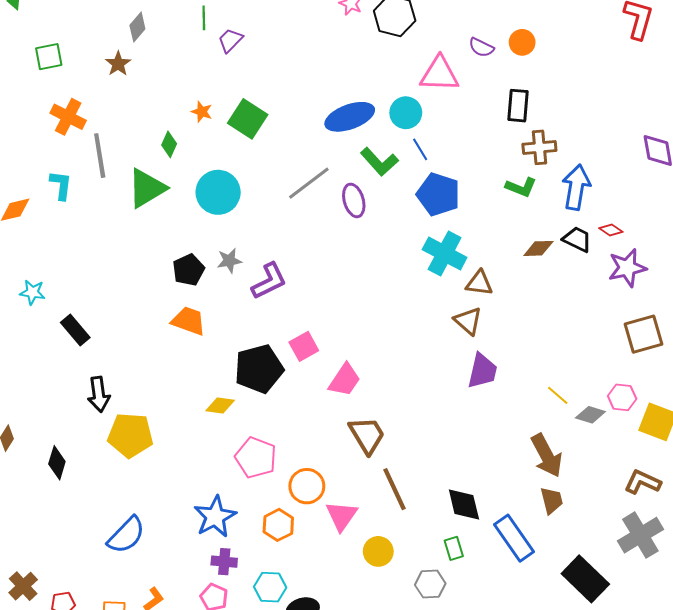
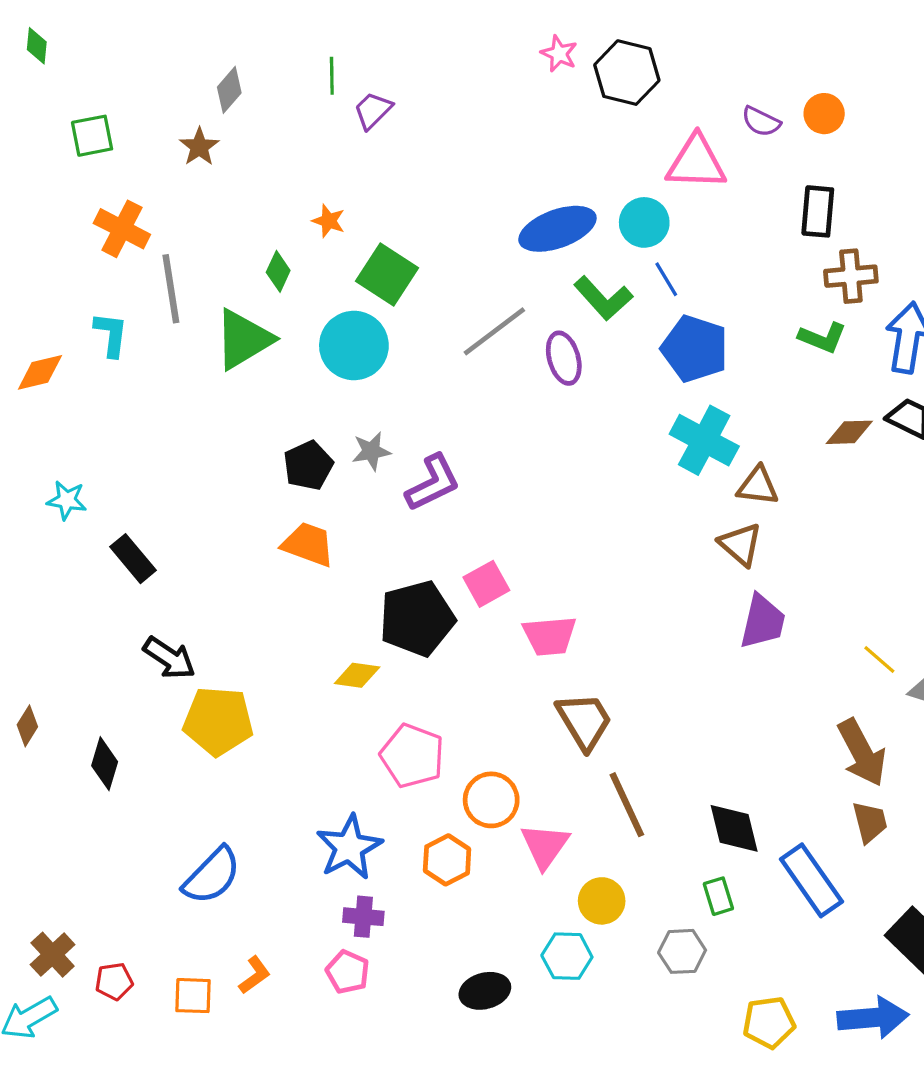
green square: (248, 119) -> (387, 275), moved
pink trapezoid: (345, 380) -> (550, 636), turned 51
black arrow: (99, 394) -> (169, 658), turned -48
cyan hexagon: (270, 587) -> (567, 956), moved

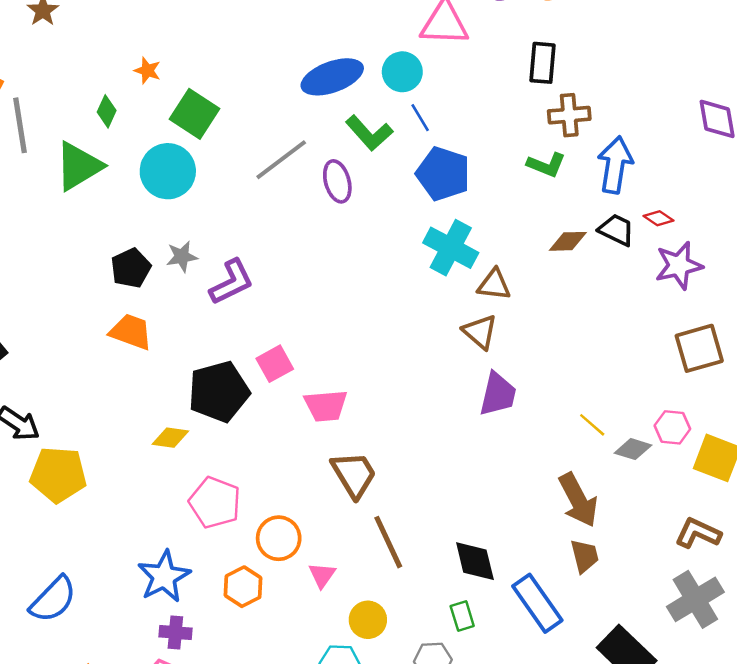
pink triangle: (545, 846) -> (322, 575), size x0.7

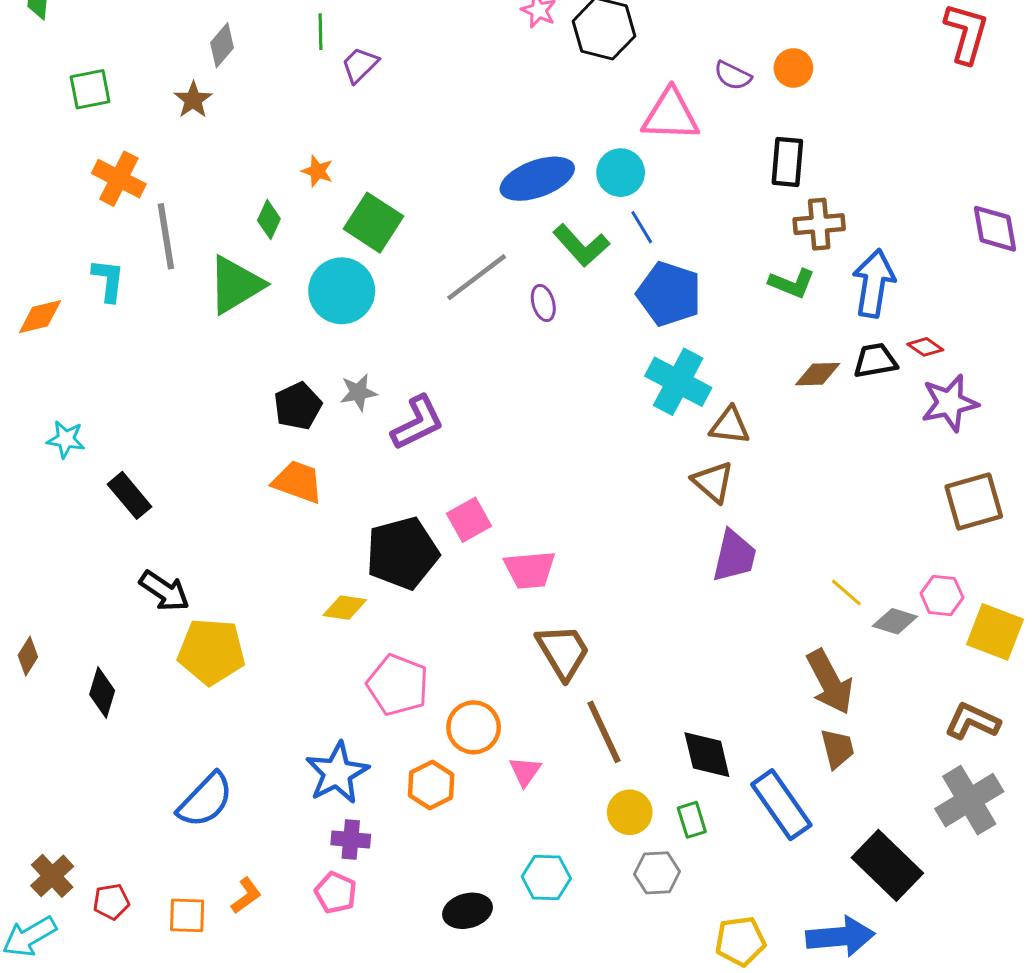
purple ellipse: (337, 181) -> (543, 303), size x0.7
black trapezoid: (616, 230) -> (875, 361), turned -36
yellow circle: (368, 620) -> (630, 812), moved

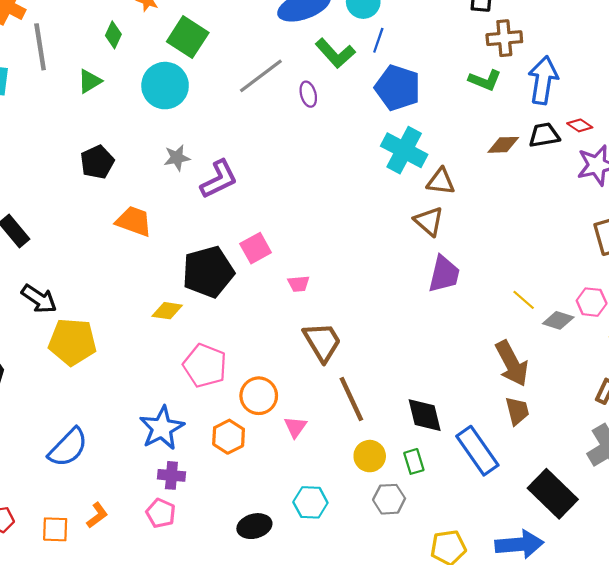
blue line: (642, 227) -> (378, 40), turned 50
green triangle: (236, 285) -> (90, 81), size x0.6
black pentagon: (298, 406) -> (97, 162), moved
pink trapezoid: (530, 570) -> (299, 284), size x0.6

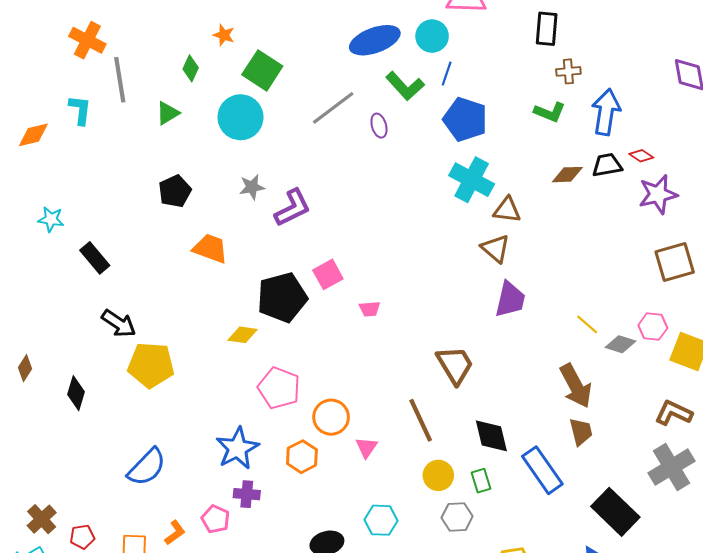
brown cross: (504, 38) -> (568, 71), size x0.7
brown trapezoid: (322, 342) -> (455, 365), moved
pink pentagon: (161, 513) -> (216, 519), moved

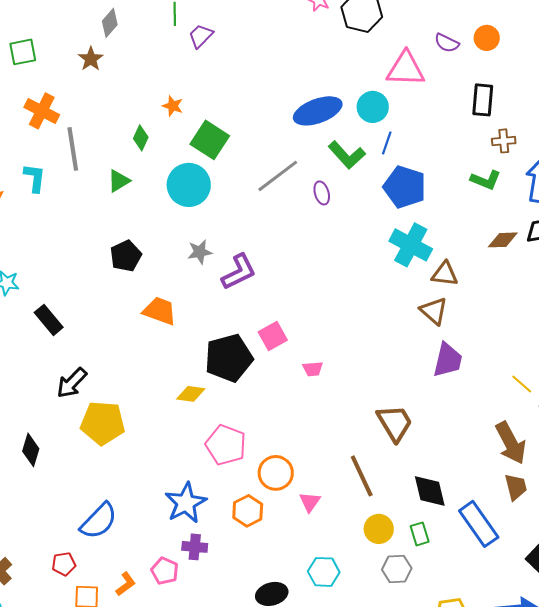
black arrow: (119, 323) -> (72, 383), turned 100
red pentagon: (82, 537) -> (64, 564), moved

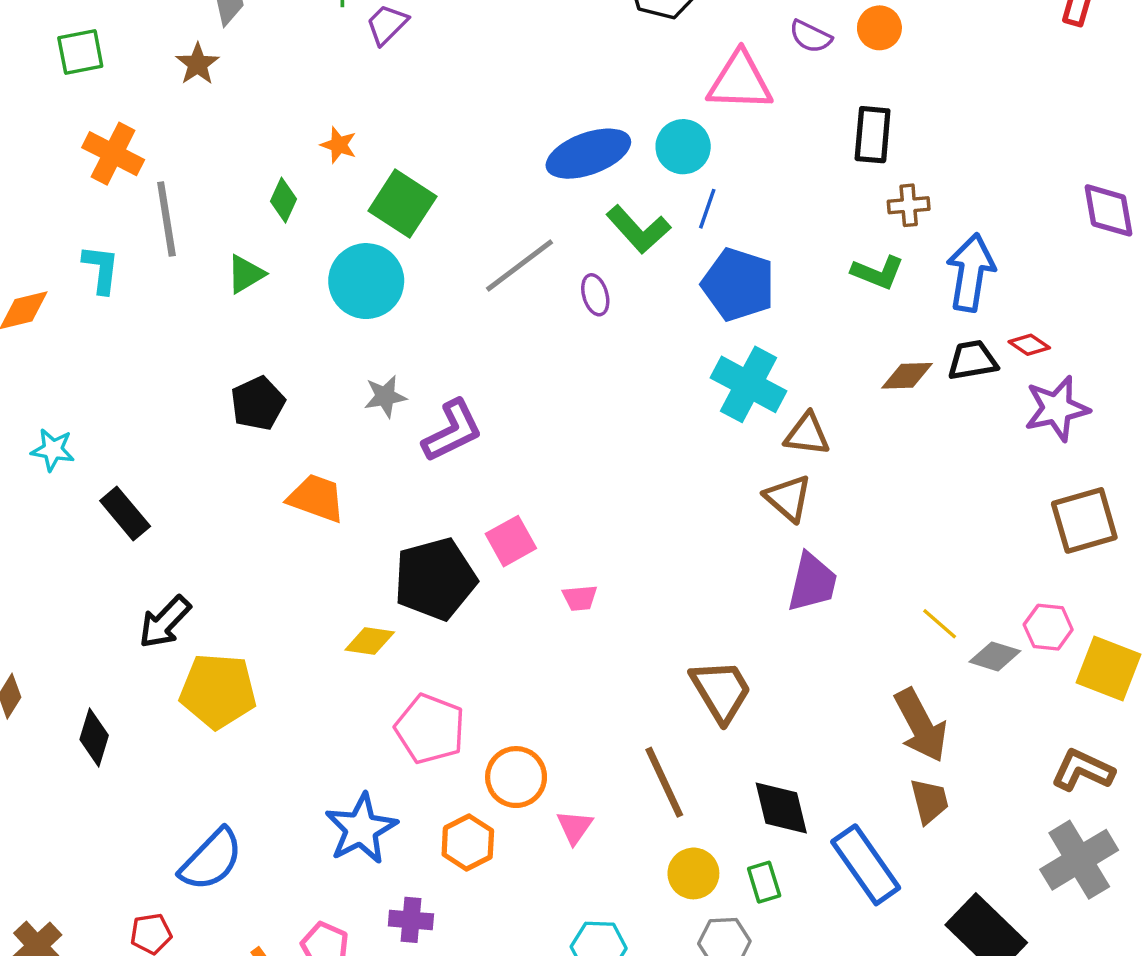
purple cross: (195, 547) -> (411, 920), moved

